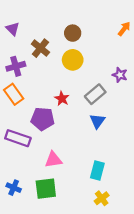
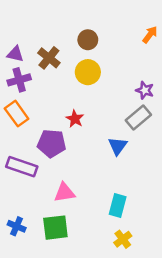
purple triangle: (13, 29) -> (15, 54), moved, turned -32
gray rectangle: (95, 94) -> (138, 117), moved

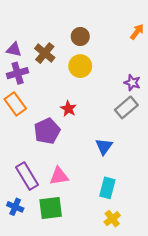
purple pentagon: (52, 143) -> (47, 131), turned -30
blue triangle: (118, 146) -> (104, 146), moved
purple rectangle: (22, 167) -> (27, 176), moved, turned 40

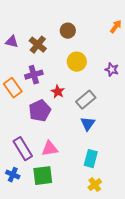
yellow circle: (80, 66) -> (77, 62), moved
purple cross: (18, 73) -> (34, 75), moved
gray rectangle: (126, 107) -> (86, 100), moved

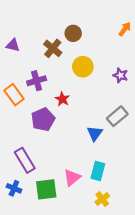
brown cross: (38, 45) -> (53, 48), moved
gray rectangle: (86, 100) -> (117, 116), moved
pink triangle: (50, 149) -> (72, 178), moved, turned -30

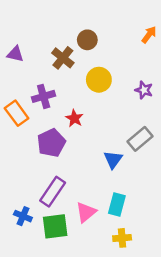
purple rectangle: (25, 160) -> (53, 192), moved, turned 65
blue cross: (14, 188) -> (23, 216), moved
yellow cross: (102, 199) -> (122, 238), turned 32

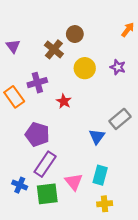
purple triangle: (15, 54) -> (13, 46), turned 40
purple star: (144, 90) -> (118, 67), moved
purple pentagon: (51, 143) -> (37, 134), moved, turned -30
pink triangle: (86, 212) -> (74, 182), turned -30

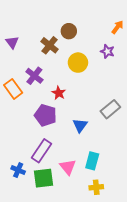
purple star: (118, 67) -> (107, 51), moved
purple cross: (37, 83) -> (34, 76), turned -36
purple pentagon: (37, 134) -> (46, 115), moved
blue triangle: (97, 137) -> (80, 125), moved

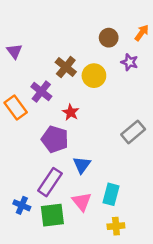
brown circle: (69, 31) -> (109, 38), moved
brown cross: (50, 45) -> (66, 67), moved
blue triangle: (80, 125) -> (82, 165), moved

